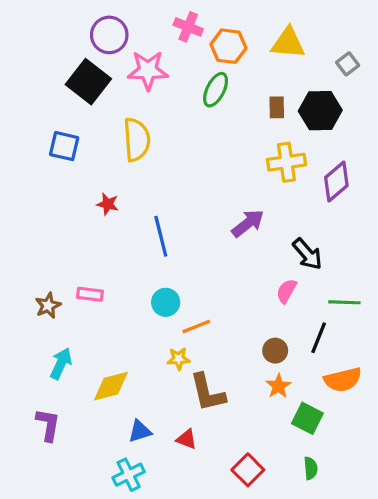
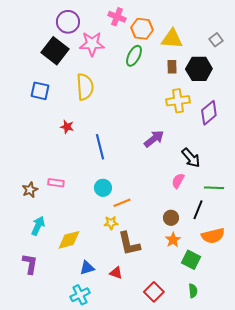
yellow triangle: (288, 43) -> (172, 39), moved

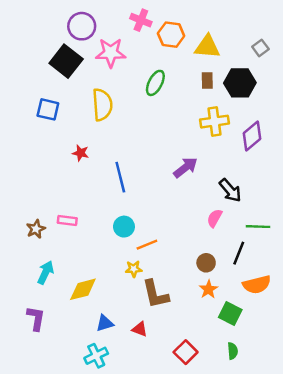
green ellipse: (134, 56) -> (155, 83), moved

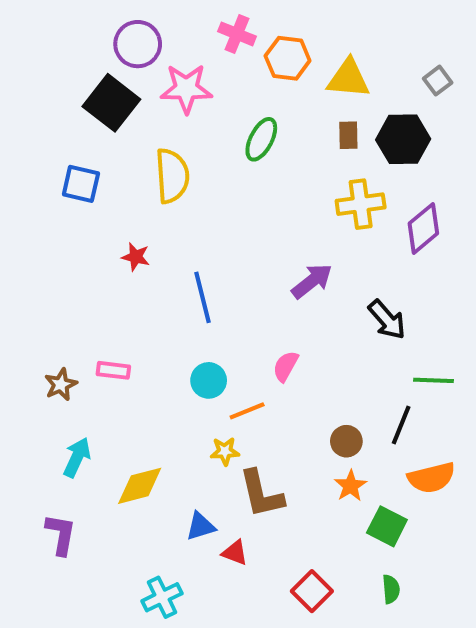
pink semicircle: (215, 218) -> (286, 366), moved
blue triangle: (105, 323) -> (200, 526), moved

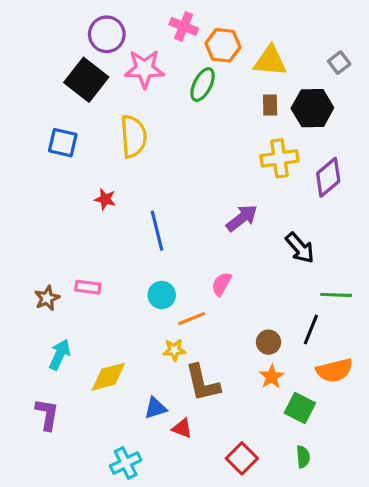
green ellipse: (261, 139) -> (203, 85), moved

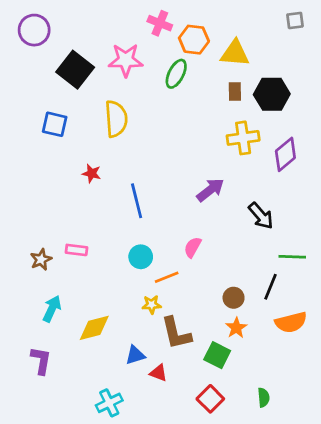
purple circle: (107, 34) -> (34, 30), moved
gray square: (339, 63) -> (295, 20), moved, turned 30
green square: (300, 408) -> (217, 355), moved

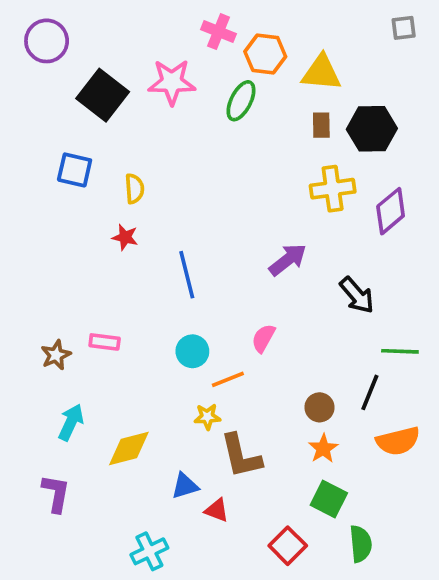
yellow semicircle: (116, 119) -> (134, 189), moved, size x0.6
green square: (217, 355) -> (329, 499), moved
green semicircle: (264, 397) -> (361, 544), size x1.4

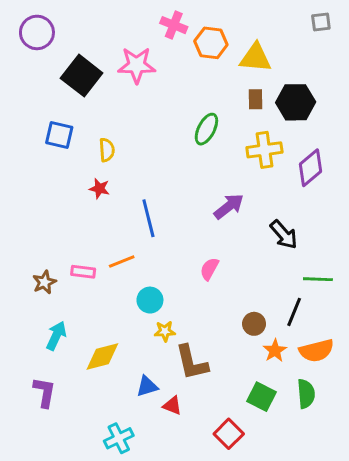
green ellipse: (241, 101) -> (206, 129), moved
cyan circle: (192, 351) -> (150, 300), moved
orange line: (228, 379) -> (122, 261), moved
orange star: (323, 448) -> (275, 351), moved
green semicircle: (361, 544) -> (306, 394), moved

